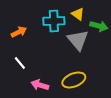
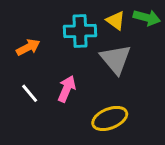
green arrow: (99, 26) -> (147, 18), moved
pink arrow: (40, 85) -> (67, 89), moved, turned 96

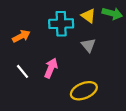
gray triangle: (116, 59) -> (88, 45), size x0.6

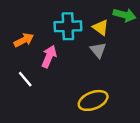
yellow triangle: (88, 16) -> (101, 28), moved
pink arrow: (51, 68) -> (49, 56), moved

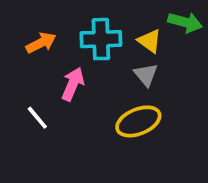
orange arrow: (24, 40) -> (41, 43), moved
yellow ellipse: (93, 100) -> (138, 121), moved

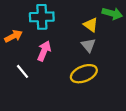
cyan cross: (101, 39) -> (42, 17), moved
orange arrow: (41, 43) -> (13, 36), moved

